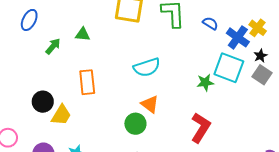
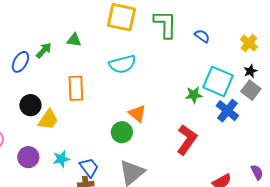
blue ellipse: (29, 20) -> (20, 62), moved
blue cross: (238, 37) -> (227, 111), moved
cyan semicircle: (147, 67) -> (122, 64), moved

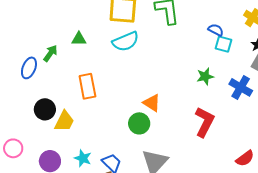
blue semicircle: (202, 36) -> (216, 30), moved
cyan semicircle: (122, 64) -> (126, 42), moved
cyan square: (218, 81) -> (223, 44), moved, size x0.6
cyan star: (61, 159) -> (83, 158), turned -30

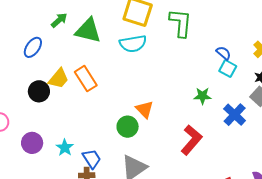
green triangle: (79, 39) -> (88, 31), size x1.8
green arrow: (50, 53) -> (59, 20), moved
orange rectangle: (87, 86) -> (86, 79), turned -35
yellow trapezoid: (64, 121) -> (59, 78), moved

